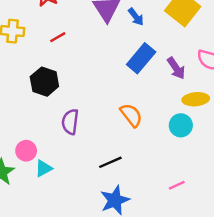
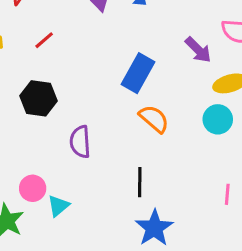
blue rectangle: (141, 58) -> (138, 73), moved
black line: (110, 162) -> (140, 182), turned -55
pink line: (177, 185) -> (227, 194), turned -49

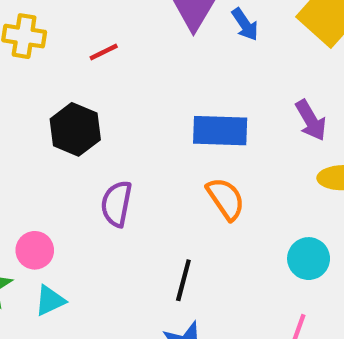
blue rectangle: (138, 73) -> (220, 131), turned 48
cyan circle: (218, 119) -> (309, 259), moved
cyan triangle: (58, 206) -> (50, 301), moved

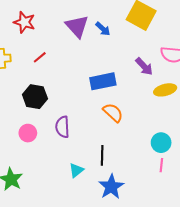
pink circle: (35, 250) -> (28, 133), moved
cyan circle: (309, 259) -> (161, 143), moved
cyan triangle: (50, 301) -> (76, 170), moved

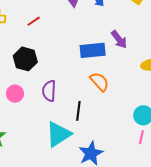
purple arrow: (144, 66) -> (119, 39), moved
black line: (102, 155) -> (78, 111), moved
cyan triangle: (76, 170) -> (59, 134), size x1.8

